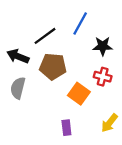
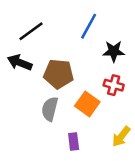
black line: (45, 36) -> (31, 31), moved
gray semicircle: (18, 88) -> (50, 109), moved

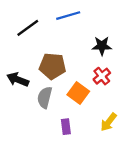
blue line: (89, 26) -> (68, 16), moved, turned 45
black arrow: (20, 63) -> (18, 79), moved
red cross: (114, 85) -> (102, 76), turned 36

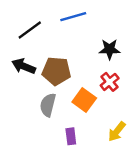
black arrow: (18, 79) -> (24, 66), moved

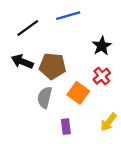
black star: (110, 49) -> (102, 46), turned -30

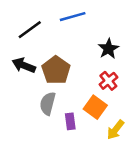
brown pentagon: (52, 66) -> (56, 70), turned 30
orange square: (78, 93) -> (95, 107), moved
purple rectangle: (66, 127) -> (70, 121), moved

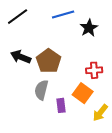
black line: (30, 30) -> (18, 17), moved
black star: (108, 49) -> (89, 28), moved
red cross: (108, 81) -> (94, 70), turned 35

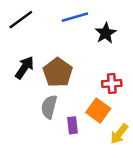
black arrow: (21, 57) -> (25, 68), turned 102

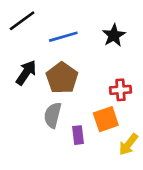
blue line: (75, 17) -> (63, 37), moved
orange square: (98, 111) -> (106, 119), turned 35

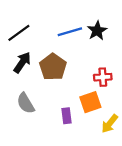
black line: (22, 21) -> (19, 33), moved
blue line: (63, 37) -> (70, 32), moved
gray semicircle: (53, 115) -> (26, 103), moved, turned -45

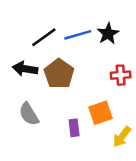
black line: (19, 33) -> (44, 37), moved
black arrow: (22, 62) -> (25, 69), turned -115
red cross: (103, 77) -> (121, 75), moved

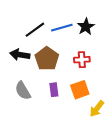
red cross: (121, 75) -> (82, 60), moved
purple rectangle: (74, 128) -> (54, 90), moved

